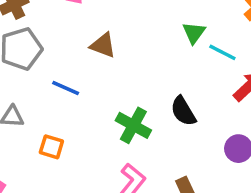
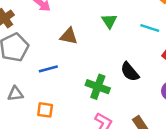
green triangle: (194, 33) -> (109, 21), moved
blue line: (66, 88) -> (48, 69), turned -30

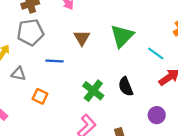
green triangle: (109, 21) -> (122, 36), size x1.6
brown triangle: (69, 36) -> (82, 38), turned 30

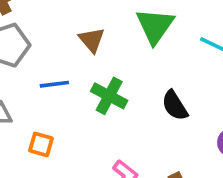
green cross: (93, 91) -> (109, 96), moved

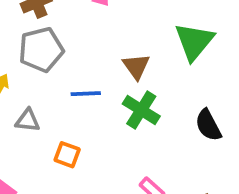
brown triangle: (92, 40) -> (136, 66), moved

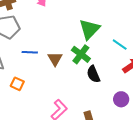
brown triangle: (136, 66) -> (55, 59), moved
green cross: (141, 110) -> (81, 54), moved

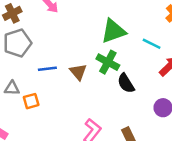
green triangle: (89, 29) -> (113, 31), turned 35
orange square: (17, 84) -> (31, 101), moved, turned -32

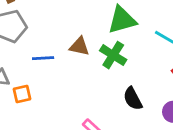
brown triangle: (78, 72) -> (79, 46), moved, turned -42
black semicircle: (126, 83) -> (133, 99), moved

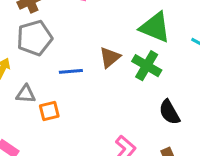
green triangle: (122, 20) -> (155, 27), turned 40
brown triangle: (79, 46) -> (110, 57), turned -50

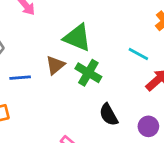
green triangle: (155, 27) -> (77, 38), moved

